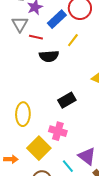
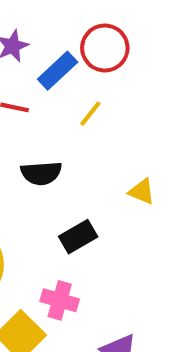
black semicircle: (49, 56) -> (41, 173), moved

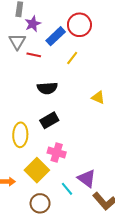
black rectangle: (78, 237) -> (49, 120), moved

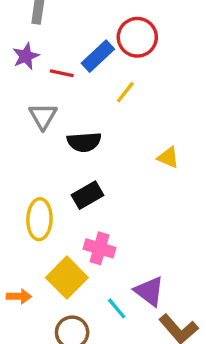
purple star: (33, 24) -> (26, 56), moved
gray triangle: (17, 41) -> (43, 116), moved
red line: (34, 55) -> (62, 73), moved

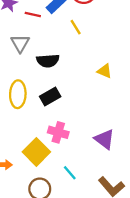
yellow line: (125, 92) -> (76, 27), turned -70
yellow ellipse: (39, 219) -> (18, 94), moved
purple triangle: (149, 291) -> (104, 139), moved

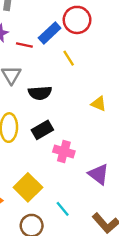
pink cross: (58, 132) -> (64, 151), moved

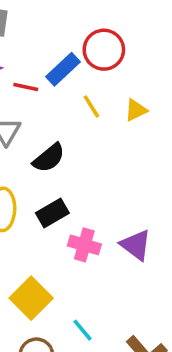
black semicircle: (40, 93) -> (49, 158), turned -35
yellow triangle: (99, 104) -> (136, 110), moved, turned -49
purple triangle: (99, 174) -> (136, 245), moved

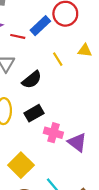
yellow line: (91, 106) -> (58, 59), moved
yellow triangle: (136, 110) -> (85, 50), turned 32
purple triangle: (136, 245) -> (77, 142), moved

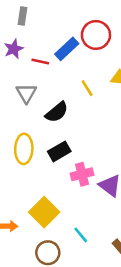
pink cross: (53, 133) -> (82, 174), turned -30

